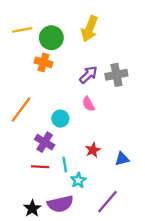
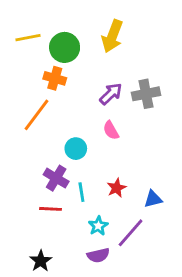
orange line: (21, 110) -> (36, 115), moved
cyan line: (65, 165) -> (81, 192), moved
purple line: (107, 202) -> (131, 233), moved
purple semicircle: (60, 204) -> (98, 255), moved, size x0.7

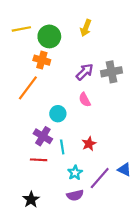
yellow arrow: (112, 36) -> (86, 28), size x0.7
blue triangle: (153, 199) -> (124, 169), moved, turned 40

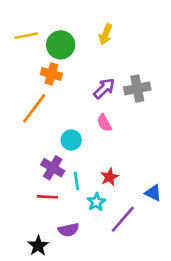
blue triangle: (124, 169) -> (153, 193), moved
cyan star: (75, 173) -> (96, 202), moved
purple semicircle: (75, 195) -> (69, 230), moved

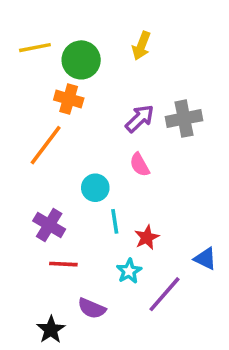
purple cross: (53, 168) -> (49, 225), moved
cyan line: (76, 181) -> (115, 221), moved
purple semicircle: (69, 230) -> (92, 308), turned 36

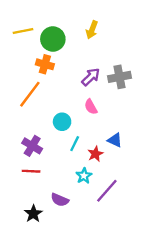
cyan line: (115, 221) -> (75, 144), turned 35
blue triangle: (205, 259) -> (115, 140), moved
red line: (63, 264) -> (31, 171), moved

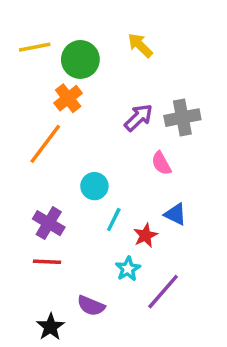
yellow arrow: (92, 30) -> (140, 45), turned 114
orange cross: (45, 64) -> (68, 98), turned 36
pink semicircle: (91, 107) -> (161, 163), moved

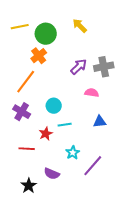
pink semicircle: (161, 163) -> (92, 93), turned 128
blue triangle: (175, 214) -> (100, 122), turned -32
cyan line: (114, 220) -> (65, 125), turned 56
purple cross: (49, 223) -> (22, 112), moved
red star: (145, 235) -> (46, 134), moved

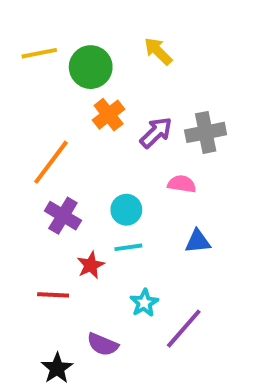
orange cross: (39, 56) -> (109, 115), moved
cyan circle: (54, 106) -> (126, 210), moved
purple cross: (22, 112) -> (63, 216), moved

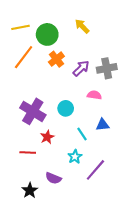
orange line: (51, 162) -> (24, 57), moved
purple cross: (63, 216) -> (33, 111), size x1.4
cyan line: (128, 247) -> (82, 134), moved, turned 64

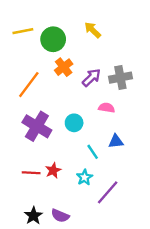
orange line: (24, 57) -> (29, 85), moved
red star: (47, 137) -> (53, 170), moved
purple semicircle: (53, 178) -> (60, 216), moved

